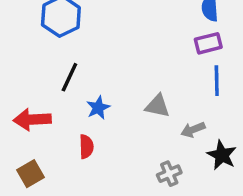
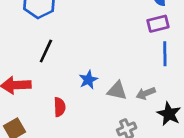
gray triangle: (157, 106) -> (117, 91), moved
blue star: (98, 108) -> (88, 80), moved

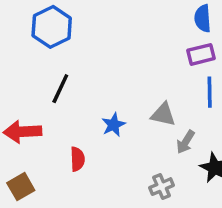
gray triangle: (117, 91) -> (163, 114), moved
gray arrow: (146, 93) -> (186, 142), turned -36

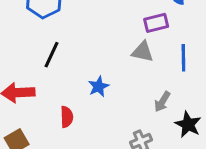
purple rectangle: (201, 54) -> (156, 23), moved
gray triangle: (163, 114) -> (143, 52), moved

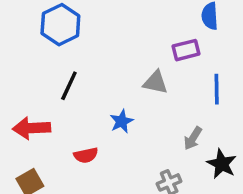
gray triangle: (143, 52) -> (155, 82), moved
red semicircle: (67, 117) -> (86, 155), turned 80

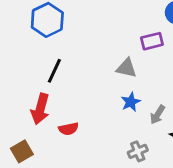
blue star: (122, 121) -> (131, 102), moved
red arrow: (32, 128) -> (40, 109), moved, turned -72

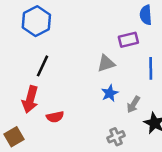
gray triangle: (126, 68) -> (106, 63), turned -30

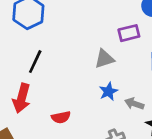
gray arrow: (133, 104) -> (134, 104), turned 77
red semicircle: (55, 117) -> (61, 117), moved

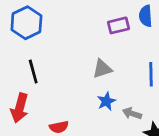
purple rectangle: (129, 33) -> (119, 25), moved
black line: (35, 62) -> (33, 71), turned -40

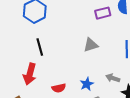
blue star: (106, 101) -> (87, 84), moved

